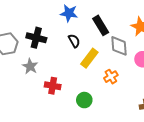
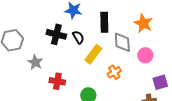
black rectangle: (101, 25) -> (104, 22), turned 30
black cross: (36, 38) -> (56, 34), moved

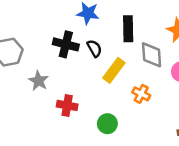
orange cross: (114, 72) -> (141, 94), turned -32

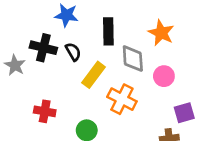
gray star: (38, 81) -> (15, 65), moved
orange cross: (141, 94) -> (122, 99), size x1.5

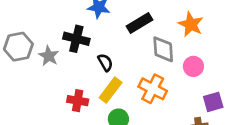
black rectangle: (108, 31) -> (139, 23), turned 60
black semicircle: (73, 52) -> (105, 62), moved
yellow rectangle: (93, 75) -> (111, 90), moved

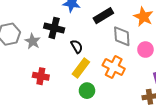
red cross: (78, 101) -> (41, 76), moved

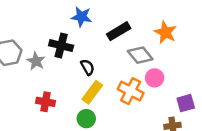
gray diamond: (122, 36) -> (140, 55), turned -35
pink circle: (145, 50) -> (155, 78), moved
green circle: (87, 91) -> (86, 119), moved

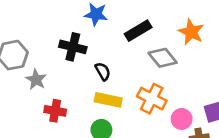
gray star: (36, 61) -> (36, 80), moved
pink circle: (155, 78) -> (182, 119), moved
yellow rectangle: (92, 92) -> (108, 100), turned 65

